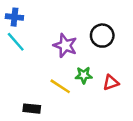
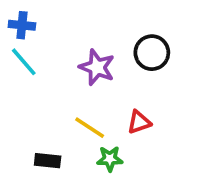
green star: (84, 75) -> (110, 159), moved
red triangle: (111, 83) -> (139, 122), moved

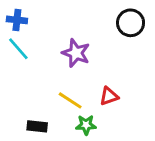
black circle: (152, 53) -> (131, 23), moved

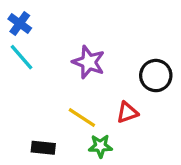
blue cross: (17, 20) -> (20, 23), turned 30
black circle: (131, 23) -> (156, 76), moved

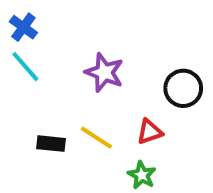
green star: (100, 146) -> (142, 175), moved, turned 30
black rectangle: (43, 148) -> (51, 144), moved

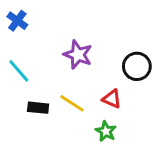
cyan line: (25, 67) -> (19, 71), moved
red triangle: (150, 132) -> (112, 99), turned 42

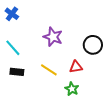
red triangle: (112, 99) -> (76, 67), turned -32
black rectangle: (38, 108) -> (17, 72), moved

